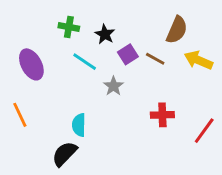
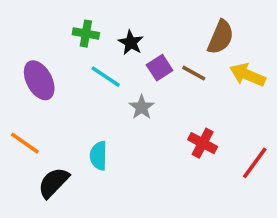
orange line: (20, 115) -> (25, 143), turned -30
red cross: (162, 115) -> (203, 143), turned 30
black semicircle: (65, 154) -> (54, 183), moved

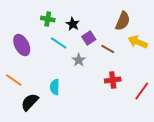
brown line: (194, 73) -> (108, 49), moved
red cross: (203, 143) -> (113, 80), turned -35

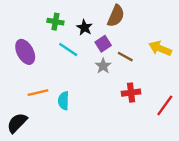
brown semicircle: (123, 21) -> (116, 16), moved
gray star: (79, 60) -> (103, 66), moved
orange line: (14, 80) -> (38, 93), moved, turned -48
black semicircle: (30, 102) -> (17, 123), moved

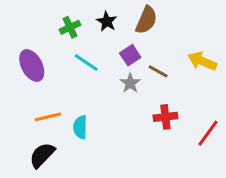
green cross: (55, 22) -> (70, 27), turned -35
black star: (85, 27) -> (107, 21), moved
black semicircle: (17, 123) -> (42, 155), moved

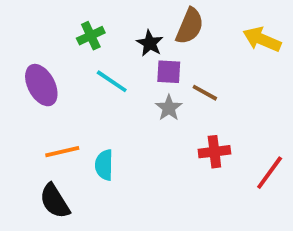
black star: (107, 21) -> (150, 43), moved
purple square: (130, 55) -> (169, 72), turned 36
yellow arrow: (202, 61) -> (262, 39), moved
black semicircle: (42, 155) -> (55, 201), turned -76

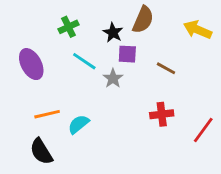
brown line: (205, 93) -> (166, 68), moved
gray star: (169, 108) -> (113, 78), moved
cyan semicircle: (104, 165) -> (79, 124), turned 50

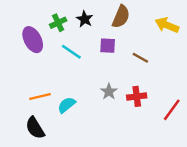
black star: (113, 33) -> (85, 19), moved
purple ellipse: (31, 64) -> (33, 40), moved
gray star: (113, 78) -> (109, 92), moved

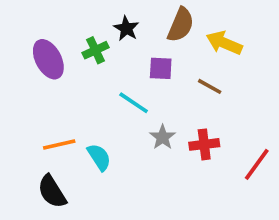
green cross: (58, 23) -> (95, 50), moved
yellow arrow: (167, 25) -> (224, 43), moved
cyan line: (71, 52) -> (134, 103), moved
cyan semicircle: (67, 105) -> (99, 157), turned 96

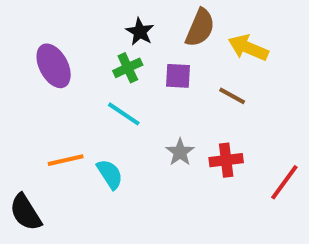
green cross: (95, 50) -> (128, 68), moved
cyan line: (134, 103) -> (124, 114), moved
black semicircle: (52, 192) -> (25, 212), moved

